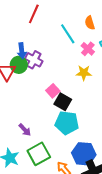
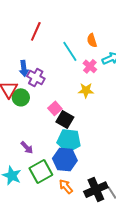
green circle: (19, 65) -> (21, 97), moved
blue hexagon: (84, 154) -> (65, 160), moved

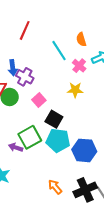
pink square: (55, 108) -> (39, 100), moved
purple arrow: (27, 148) -> (16, 147), turned 152
blue hexagon: (65, 160) -> (84, 150), moved
green square: (41, 172) -> (30, 137), moved

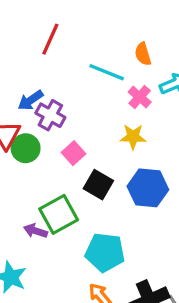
cyan line: (59, 51) -> (107, 72), turned -35
blue arrow: (13, 68) -> (31, 100), turned 63
cyan pentagon: (58, 140) -> (105, 252), moved
blue hexagon: (84, 150) -> (148, 188), moved

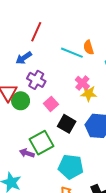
orange semicircle: (143, 54) -> (89, 47), moved
pink cross: (140, 97) -> (82, 83), moved
blue arrow: (31, 100) -> (24, 58), moved

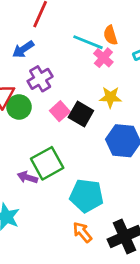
purple cross: (36, 80) -> (40, 79), turned 30
pink cross: (82, 83) -> (103, 58), moved
black square: (67, 124) -> (81, 114), moved

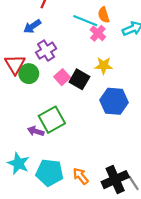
cyan pentagon: (87, 196) -> (50, 173), moved

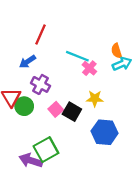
orange semicircle: (104, 15) -> (117, 51), moved
purple cross: (46, 51) -> (40, 84), turned -30
purple arrow: (36, 131) -> (31, 160), size x1.5

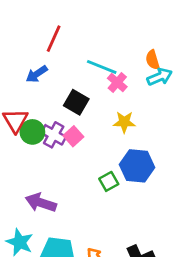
purple cross: (40, 84) -> (54, 135), moved
black square: (72, 112) -> (76, 102), moved
green square: (46, 150) -> (109, 181), moved, size x0.6

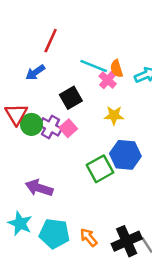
orange semicircle: (153, 60) -> (117, 69), moved
black square: (76, 102) -> (71, 98), turned 30
green square: (109, 181) -> (100, 169), size x1.5

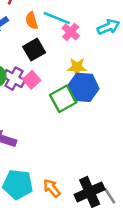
orange semicircle: (117, 69) -> (32, 21), moved
blue hexagon: (125, 155) -> (83, 87), moved
green square: (100, 169) -> (63, 99), moved

